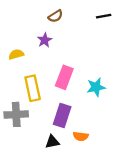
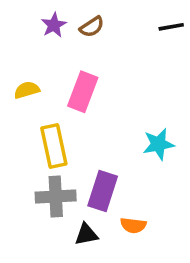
purple star: (45, 40) -> (54, 25), moved
pink rectangle: (64, 77) -> (83, 92), moved
gray cross: (16, 114) -> (56, 196), moved

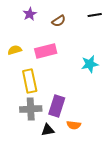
brown semicircle: (92, 27) -> (59, 21), moved
pink rectangle: (83, 92) -> (46, 51), turned 55
cyan star: (159, 144) -> (90, 64), moved

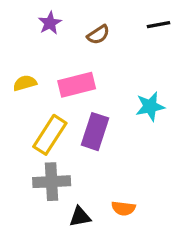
yellow rectangle: (30, 81) -> (50, 135), turned 45
purple rectangle: (57, 106) -> (95, 132), moved

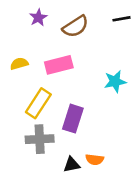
brown semicircle: (98, 35) -> (75, 26), size x1.5
purple rectangle: (95, 132) -> (73, 119), moved
black triangle: (80, 217) -> (72, 165), moved

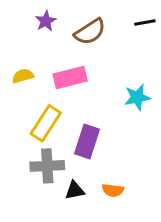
black triangle: (72, 165) -> (75, 190), moved

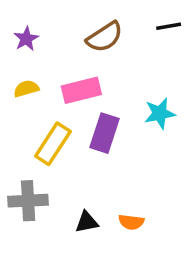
purple star: (46, 21) -> (26, 39), moved
purple rectangle: (87, 141) -> (105, 133), moved
gray cross: (47, 166) -> (28, 201), moved

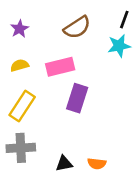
black line: (169, 26) -> (124, 20), turned -60
cyan star: (160, 113) -> (119, 46), moved
yellow rectangle: (53, 144) -> (22, 106), moved

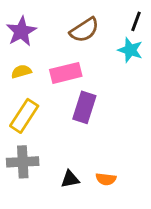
purple star: (20, 29) -> (21, 31), size x1.5
cyan star: (119, 46) -> (130, 50), turned 30

